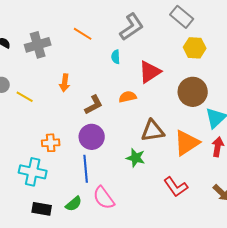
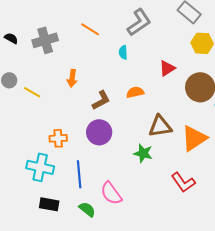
red triangle: (150, 72) -> (167, 68), moved, size x0.7
blue line: (86, 169) -> (79, 174), moved
green semicircle: (74, 204) -> (87, 209), moved, turned -102

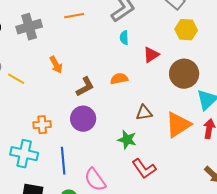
orange line: (90, 29) -> (74, 16), turned -42
cyan semicircle: (123, 52) -> (124, 38), moved
orange arrow: (72, 78) -> (56, 65), turned -36
brown triangle: (160, 126) -> (144, 113), size x0.7
red L-shape: (183, 182) -> (144, 169), moved

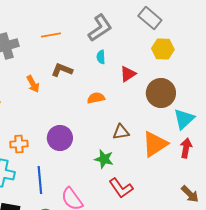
brown L-shape: (85, 87) -> (62, 70), moved, turned -130

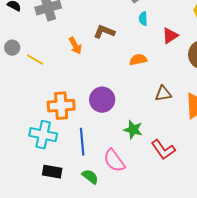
orange cross: (19, 144) -> (61, 106), size x1.5
green star: (104, 159) -> (133, 130), moved

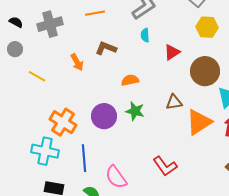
gray circle: (12, 48) -> (15, 49), moved
orange semicircle: (138, 60) -> (130, 80), moved
brown triangle: (163, 94) -> (174, 102), moved
orange cross: (61, 106) -> (63, 122), turned 36
green star: (133, 130) -> (135, 111), moved

